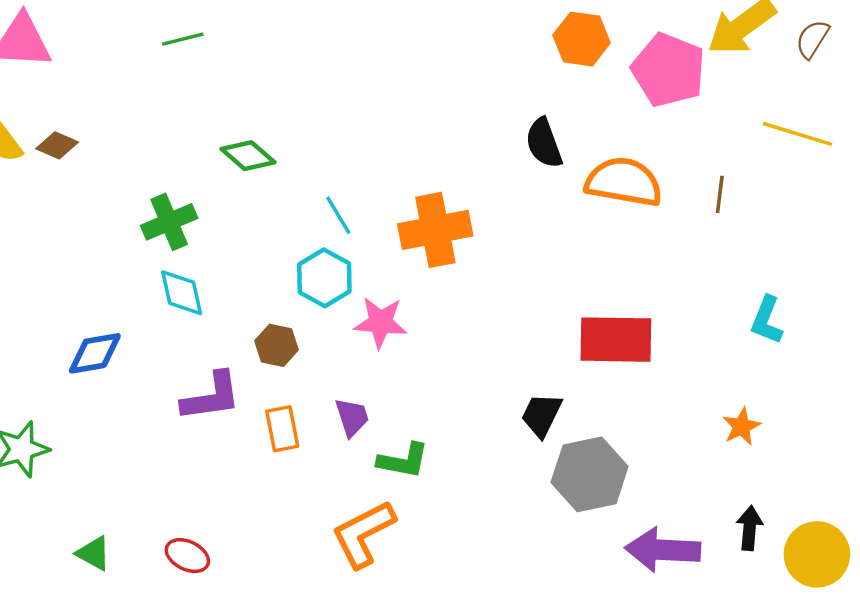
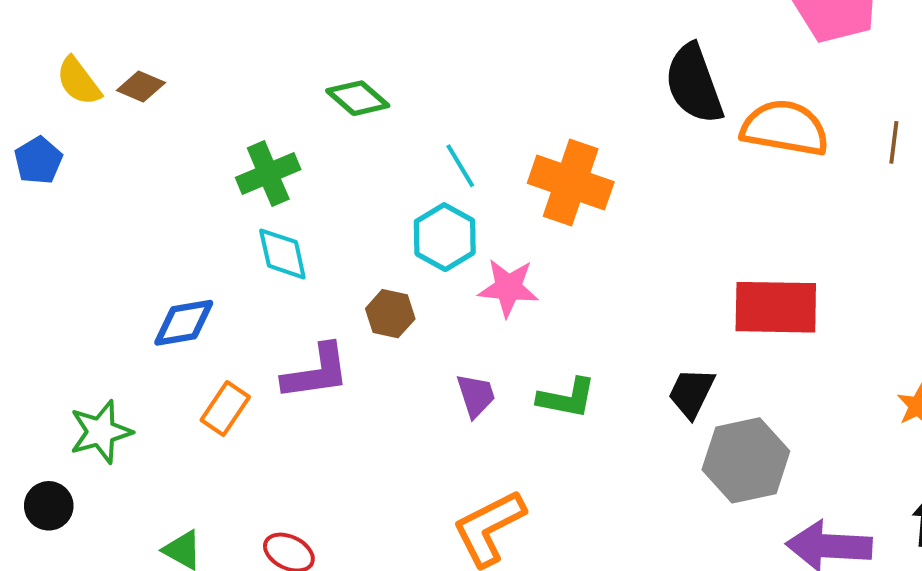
black semicircle: (544, 143) -> (694, 84), size x1.4
orange cross: (435, 230) -> (571, 183), turned 30
orange rectangle: (282, 429) -> (225, 408), moved, turned 45
green L-shape: (403, 461) -> (567, 398), moved

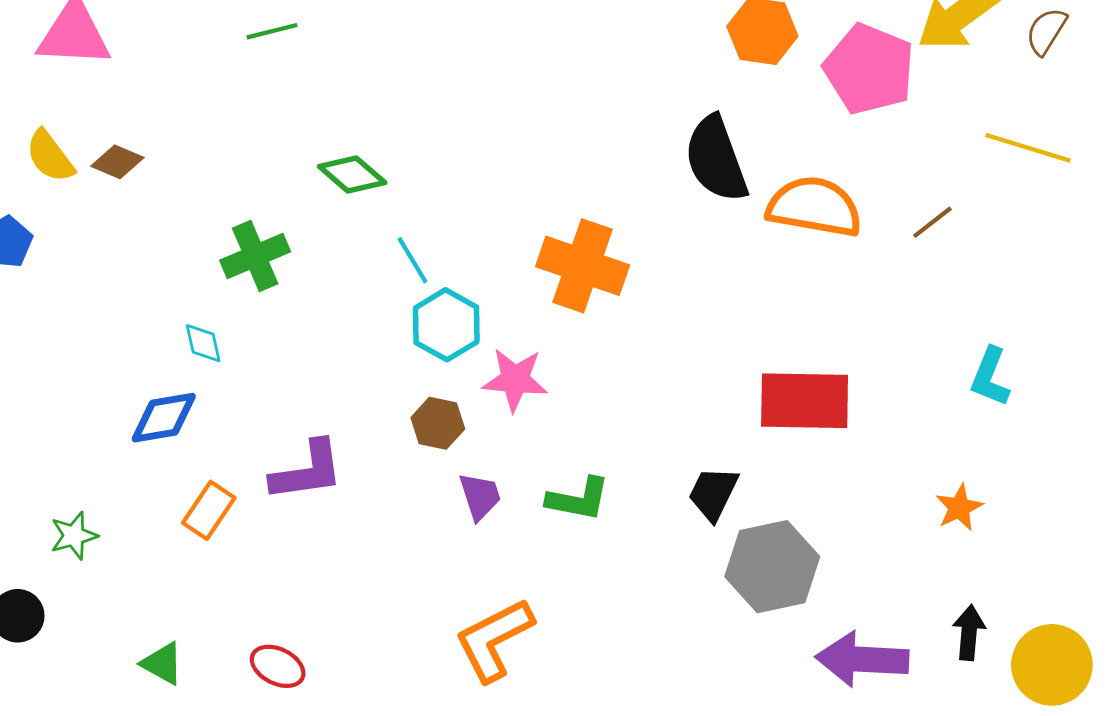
brown line: (894, 142) -> (932, 222), turned 45
cyan line: (460, 166) -> (413, 260), moved
cyan diamond: (282, 254) -> (203, 343), moved, size x0.7
brown hexagon: (390, 314) -> (438, 423), moved
green star: (101, 432) -> (74, 536), size x0.7

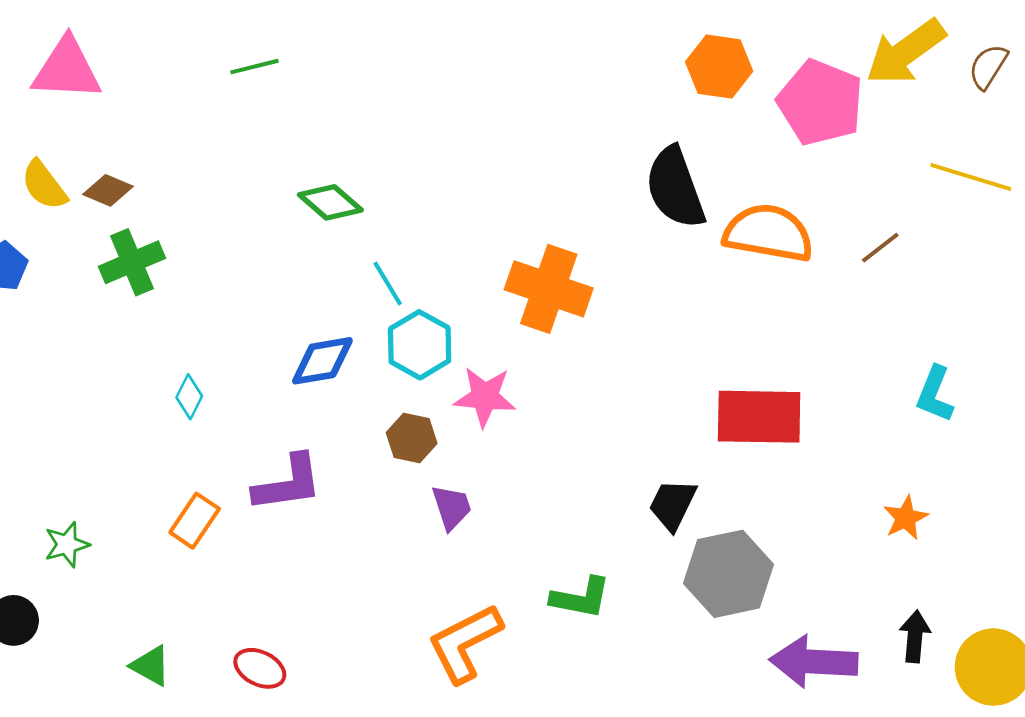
green cross: (255, 256) -> (132, 262), moved
cyan diamond: (203, 343) -> (189, 397), moved, turned 39
blue diamond: (164, 418) -> (322, 361), moved
green L-shape: (578, 499) -> (581, 598), moved

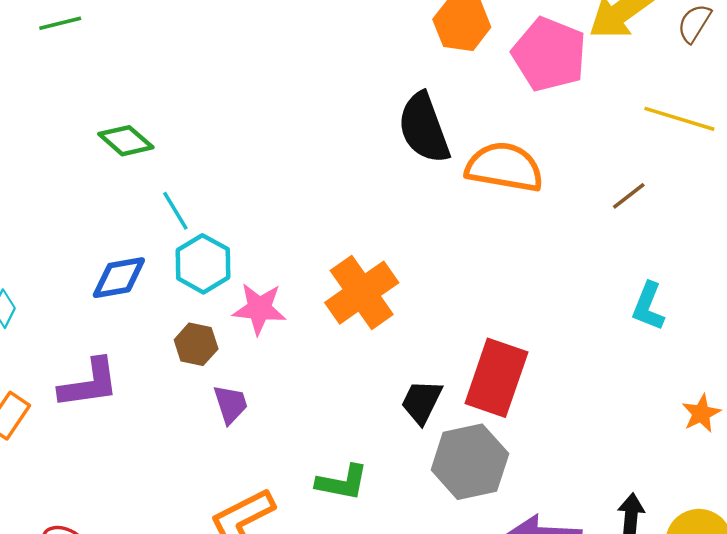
brown line: (880, 248) -> (629, 196), moved
orange cross: (549, 289) -> (362, 293), moved, turned 36
red rectangle: (759, 417) -> (496, 378), moved, turned -72
orange star: (906, 518) -> (701, 413), moved

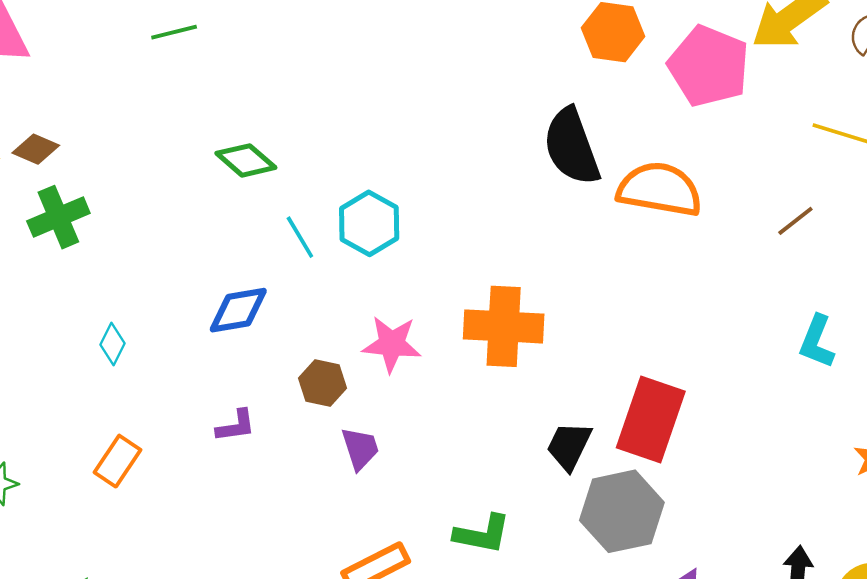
cyan hexagon: (203, 264) -> (369, 223), moved
orange cross: (362, 293) -> (504, 326), turned 38
purple L-shape: (89, 383) -> (236, 426), moved, size x0.6

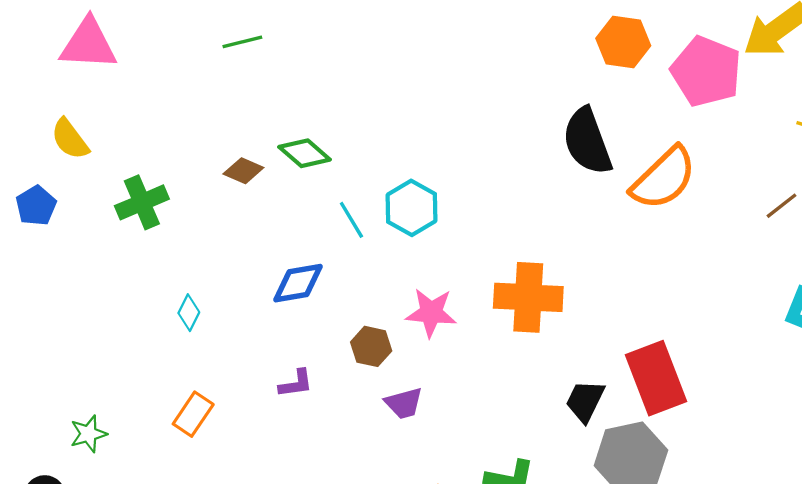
brown diamond: (36, 149) -> (243, 171), moved
orange semicircle: (660, 189) -> (664, 178), turned 126
red rectangle: (651, 420) -> (656, 378), turned -40
purple trapezoid: (360, 448) -> (404, 403), turned 93

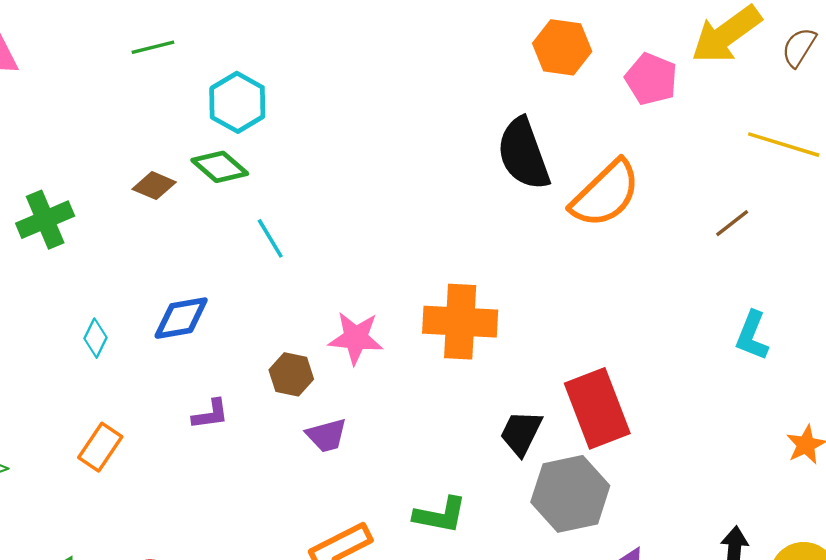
pink pentagon: (706, 71) -> (651, 79), size x0.7
cyan hexagon: (412, 208) -> (237, 102), moved
blue diamond: (298, 283) -> (181, 318), moved

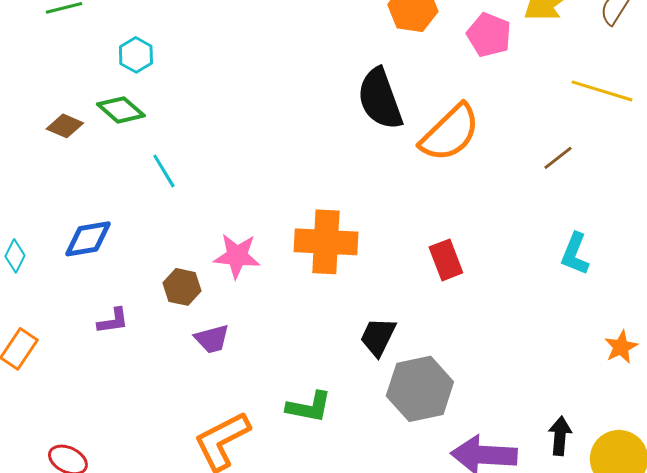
cyan hexagon: (237, 102) -> (136, 55), size x0.7
red rectangle: (597, 408) -> (446, 260), moved, size x0.6

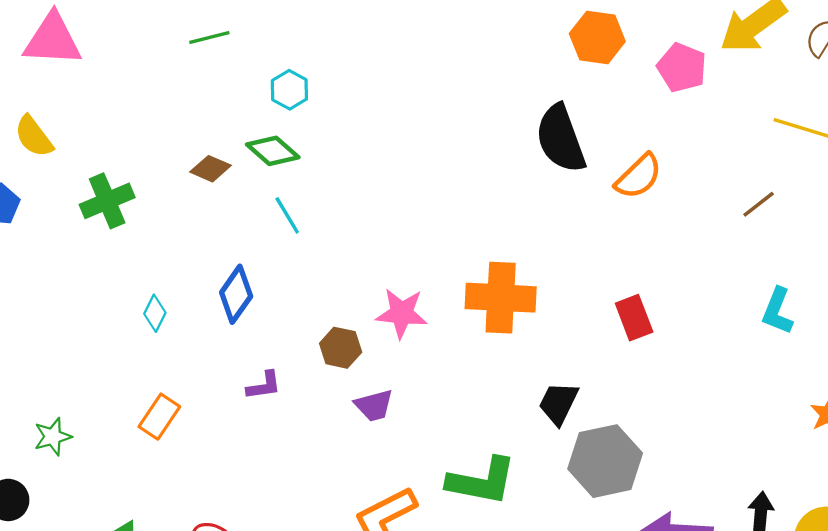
orange semicircle: (450, 133) -> (638, 176), size x0.7
cyan line: (164, 171) -> (287, 215), moved
blue diamond: (88, 239) -> (236, 294), turned -45
green L-shape: (309, 407) -> (482, 481), size x1.4

